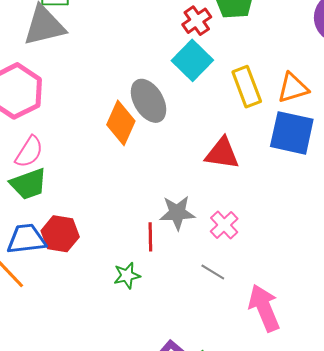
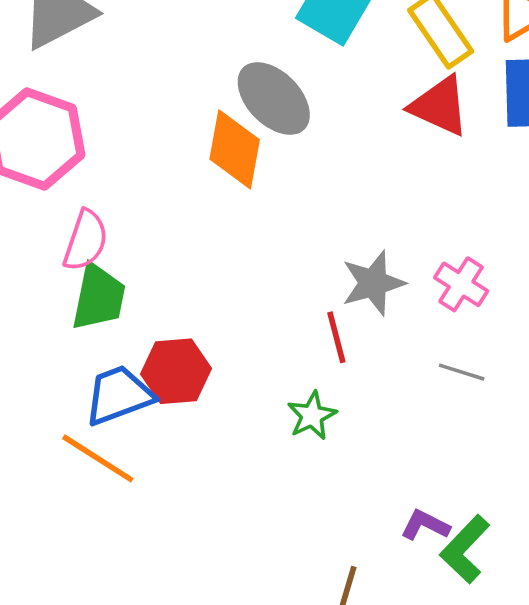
red triangle: (222, 153) -> (439, 106), moved, turned 30
green trapezoid: (28, 184) -> (99, 297), turned -45

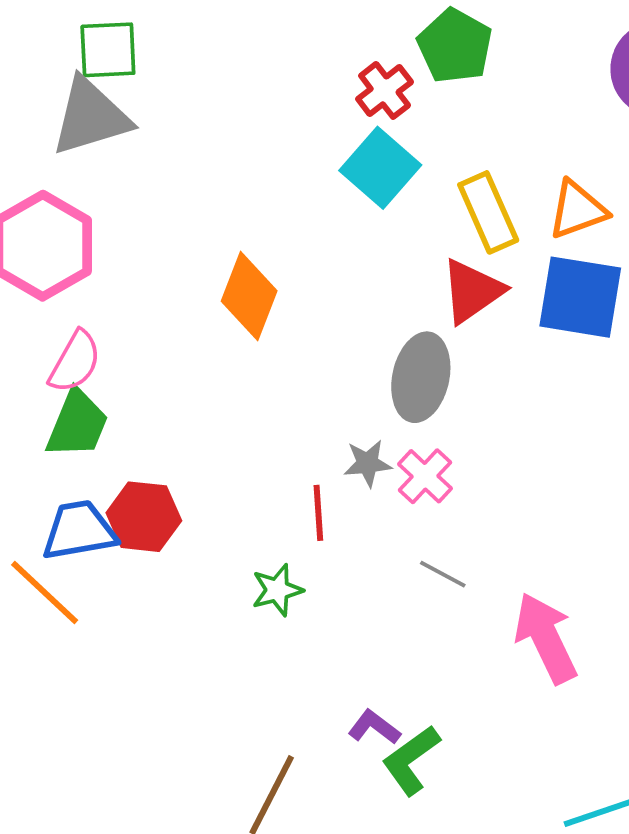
gray ellipse: (274, 98) -> (421, 377), moved, turned 46
red triangle: (439, 106) -> (472, 291), turned 50
gray star: (373, 283) -> (368, 463), size x0.7
pink cross: (461, 284) -> (425, 476), moved

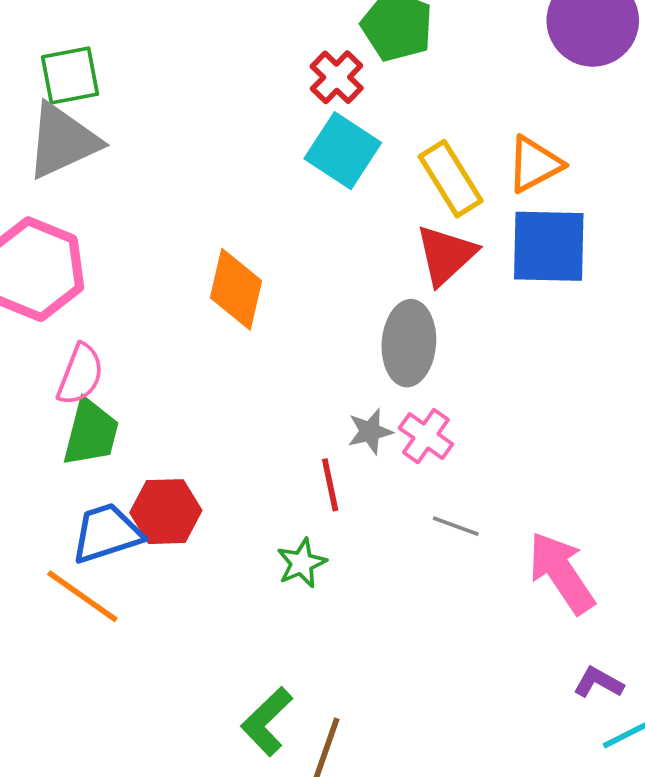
purple L-shape: (374, 727) -> (598, 682), moved
green L-shape: (411, 760) -> (267, 721), moved

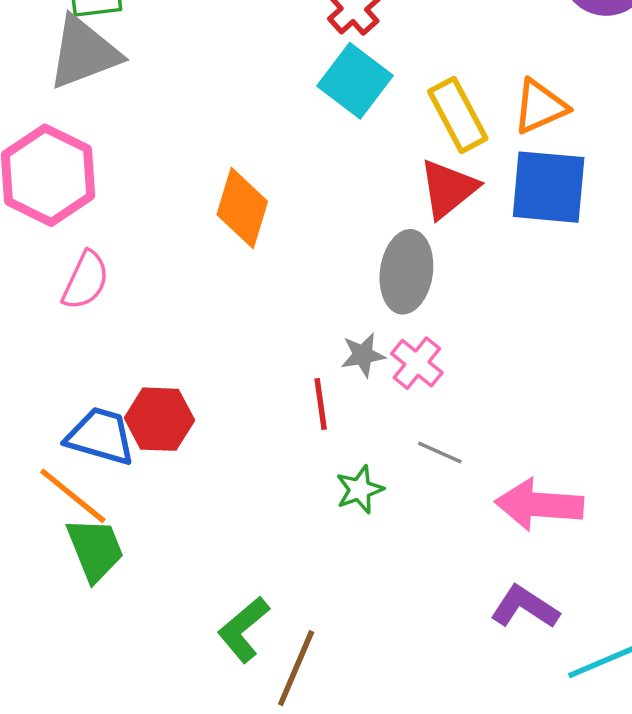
green trapezoid: (91, 433) -> (95, 549), moved, turned -40
blue trapezoid: (107, 533) -> (101, 436), turned 30
green star: (302, 563) -> (360, 490), moved
pink arrow: (561, 573) -> (539, 505), turned -56
purple L-shape: (598, 682) -> (525, 607), moved, size x1.4

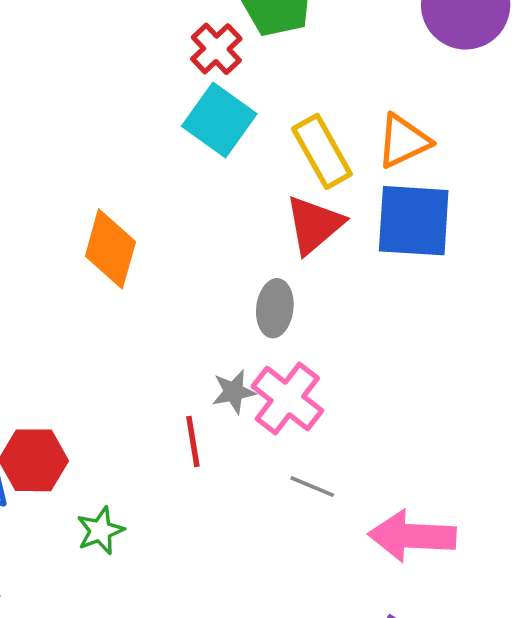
gray ellipse: (406, 272) -> (275, 308), size x0.7
pink cross: (417, 363) -> (287, 399), size x1.4
green star: (360, 490) -> (100, 531), moved

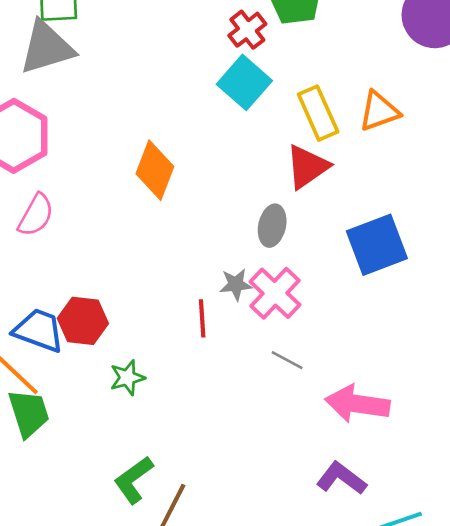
blue square: (414, 221) -> (377, 245), moved, turned -30

